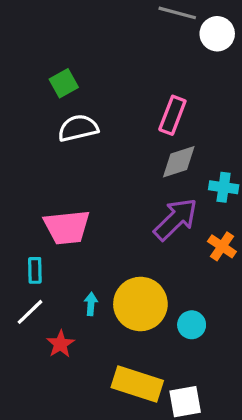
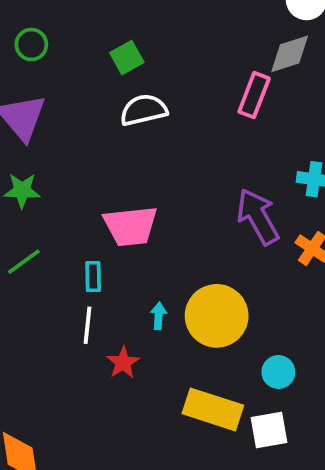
gray diamond: (179, 162) -> (290, 54), moved
purple arrow: (176, 219) -> (258, 217), turned -75
white line: (30, 312) -> (87, 325), turned -40
cyan circle: (192, 325) -> (278, 372), moved

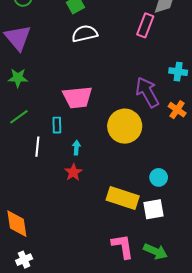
cyan arrow: (159, 316) -> (76, 148), moved
yellow circle: (217, 316) -> (125, 126), moved
white line: (87, 325) -> (37, 147), moved

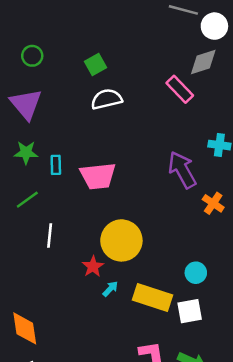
pink rectangle: (145, 25) -> (180, 89), turned -65
orange cross: (177, 110) -> (213, 203), moved
cyan rectangle: (57, 125) -> (56, 165), moved
yellow circle: (125, 126) -> (121, 240), moved
cyan arrow: (76, 148) -> (110, 289), moved, turned 40

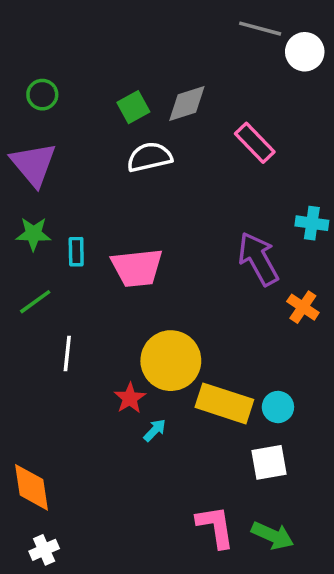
gray diamond: (203, 62) -> (187, 104), moved
yellow rectangle: (152, 297) -> (224, 403), moved

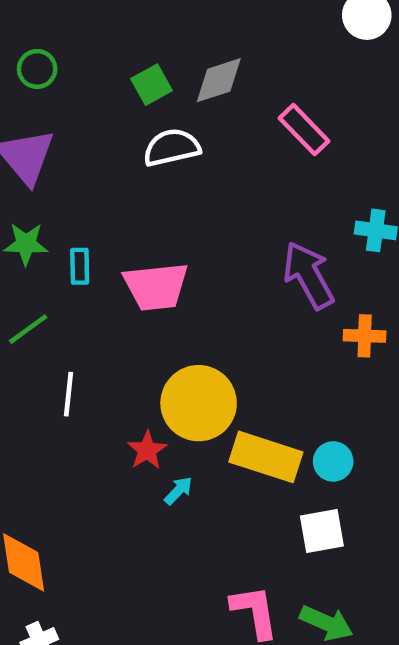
orange cross: (303, 307) -> (365, 336), turned -32

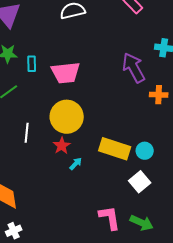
white line: (69, 394) -> (27, 133), moved
yellow circle: (199, 403) -> (67, 117), moved
white square: (322, 531) -> (140, 182), turned -30

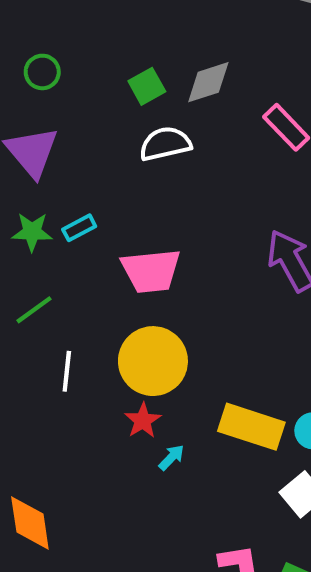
cyan rectangle: (32, 64) -> (79, 228), moved, turned 63
white line: (27, 133) -> (67, 371), moved

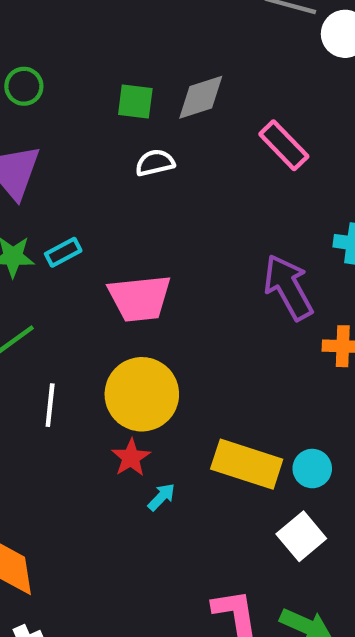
green square: (147, 86) -> (135, 102), turned 36
white semicircle: (165, 144) -> (155, 163), size x0.7

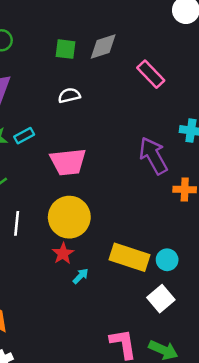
white semicircle: (155, 163) -> (69, 95), moved

